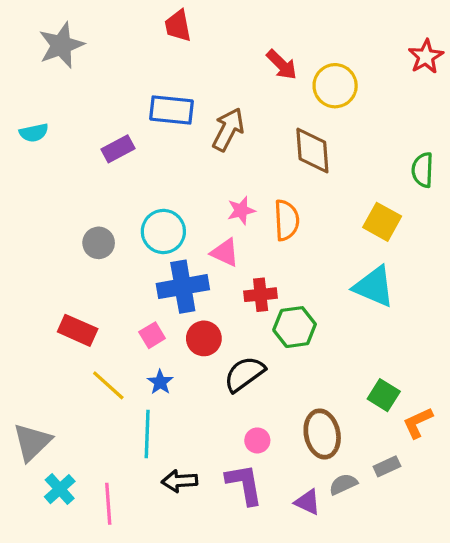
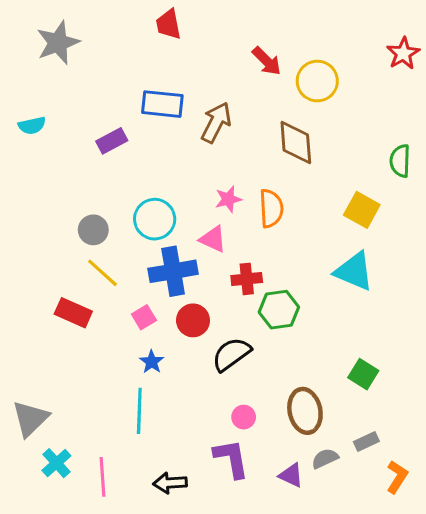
yellow line: (108, 385) -> (102, 273), moved
orange L-shape: (418, 423) -> (397, 477), moved, turned 148
black arrow: (180, 481) -> (170, 483), moved

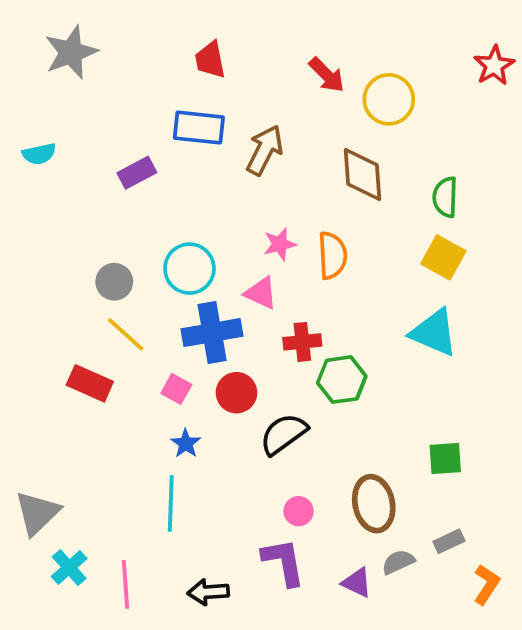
red trapezoid: (168, 24) -> (210, 60), moved
green semicircle: (400, 161) -> (445, 197), moved
pink square: (144, 317) -> (176, 389), turned -30
green square: (363, 374) -> (445, 458), turned -36

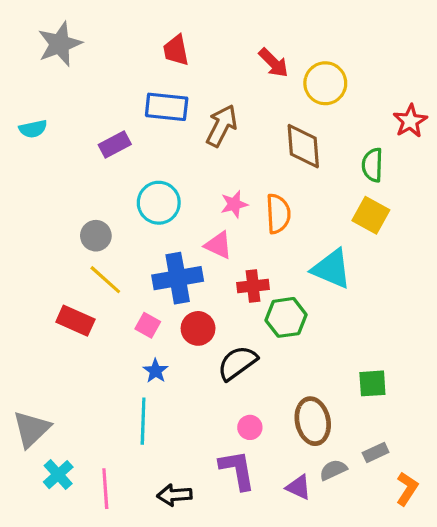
red star: (494, 65) -> (410, 121), moved
cyan circle: (189, 269) -> (159, 203), moved
cyan triangle: (434, 333) -> (332, 269), moved

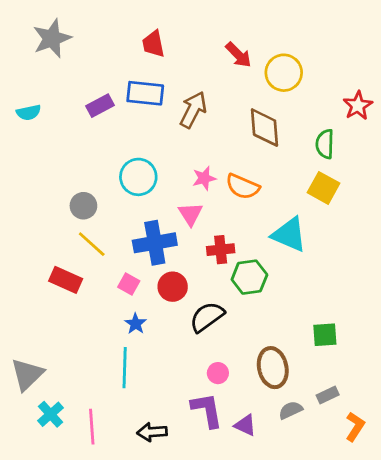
purple rectangle: (115, 145) -> (100, 106), moved
orange semicircle: (278, 214) -> (243, 187), turned 116
pink triangle: (218, 245) -> (190, 214), turned 32
purple triangle: (299, 487) -> (245, 425), moved

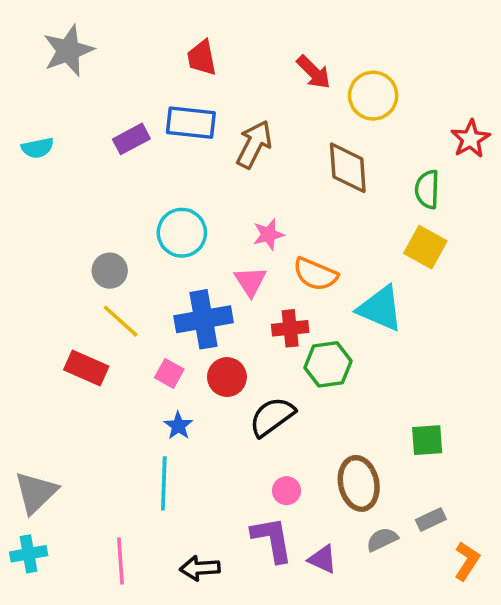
orange semicircle: (243, 187) -> (315, 274), moved
cyan cross: (51, 414) -> (29, 554), moved, turned 32

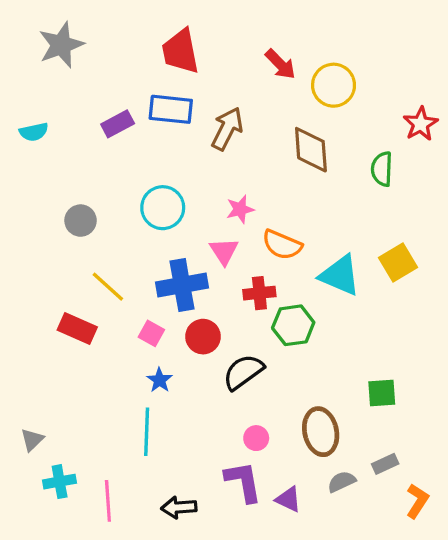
red trapezoid: (202, 58) -> (180, 51), size x1.4
yellow square: (425, 247) -> (398, 262), moved, turned 30
gray circle: (110, 271) -> (81, 221), moved
gray triangle: (36, 492) -> (32, 440), size x0.6
cyan cross: (29, 554) -> (60, 482), moved

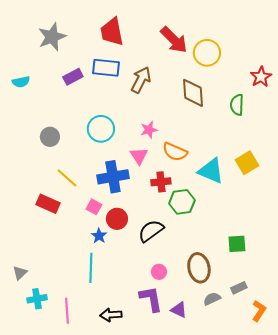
gray star: (61, 45) -> (52, 37), moved
red arrow: (280, 64) -> (174, 40), size x1.4
red circle: (203, 337) -> (117, 219), moved

